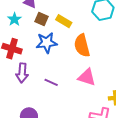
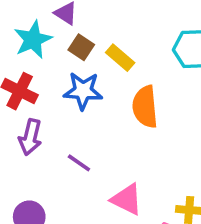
cyan star: (14, 19) -> (33, 40), size x1.5
pink triangle: (87, 77) -> (127, 199), moved

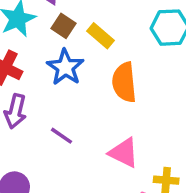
blue star: (83, 91) -> (65, 67), turned 30
pink triangle: (127, 199) -> (124, 153), moved

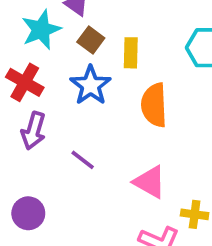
yellow rectangle: (100, 36) -> (131, 53), turned 48

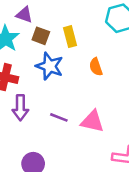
orange semicircle: (154, 105) -> (96, 67), size x0.6
pink triangle: (150, 182) -> (92, 121), moved

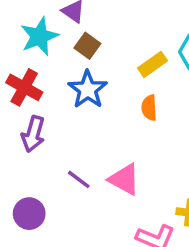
yellow rectangle: (70, 37) -> (153, 64), moved, turned 54
purple line: (59, 117) -> (79, 179), moved

